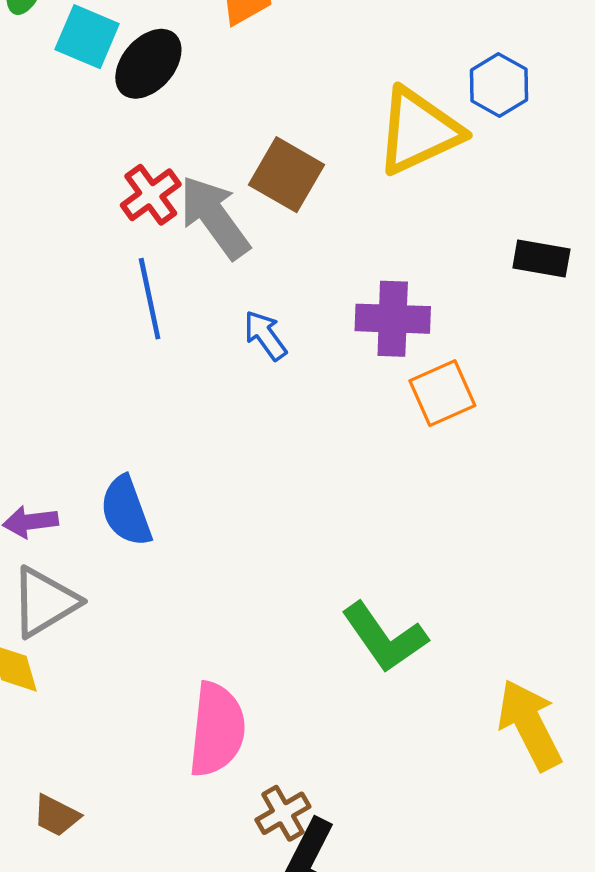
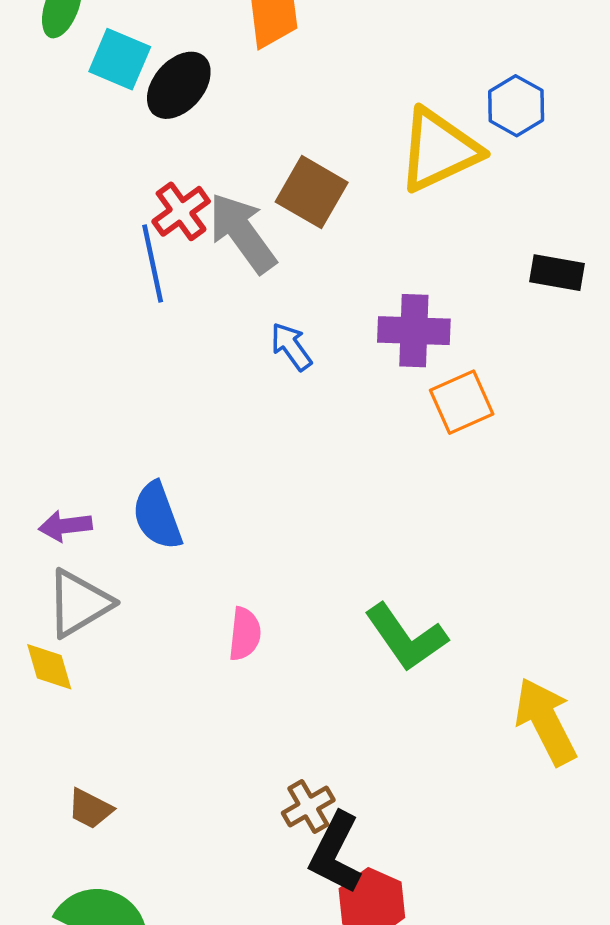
blue line: (150, 299) -> (153, 264), moved
pink semicircle: (217, 729) -> (245, 634), moved, size x0.6

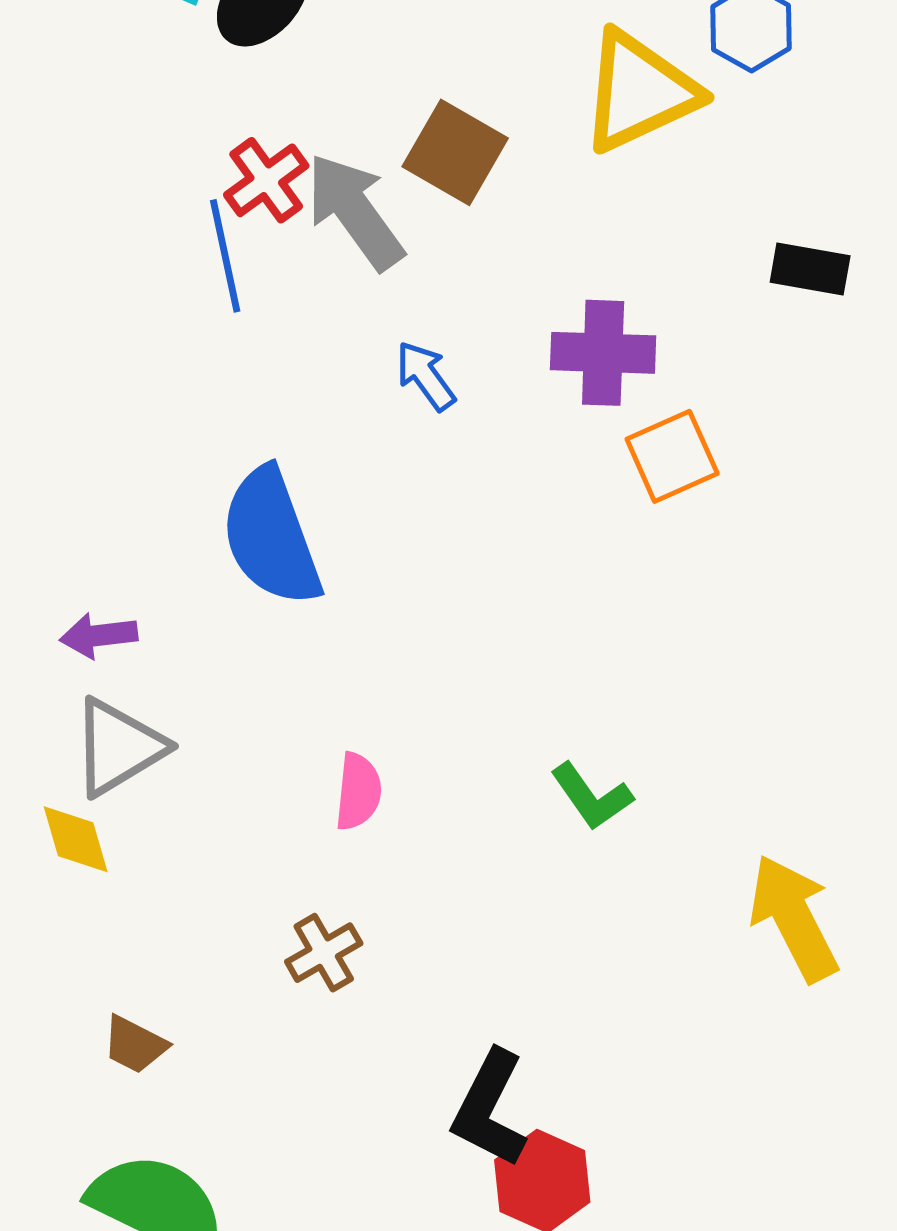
blue semicircle: (157, 516) -> (271, 537), moved, size x1.4
green L-shape: (406, 637) -> (592, 796), size x0.7
brown cross: (308, 806) -> (324, 953), moved

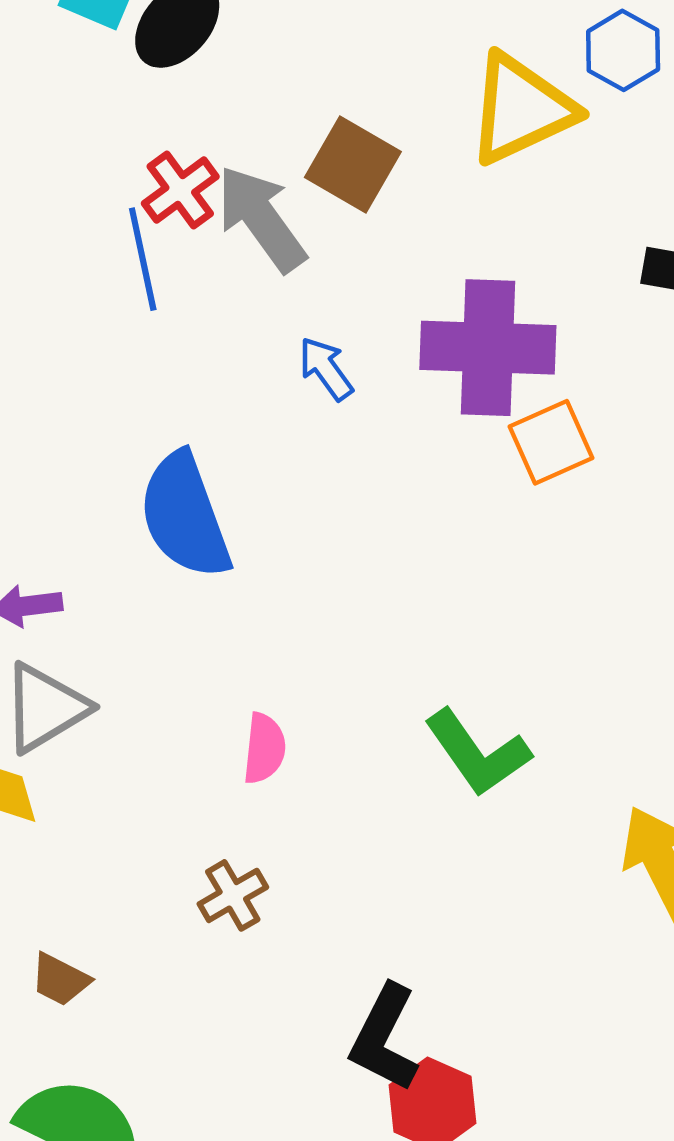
purple cross: (603, 353) -> (488, 348), size x1.4
green L-shape: (592, 796) -> (477, 753), size x1.4

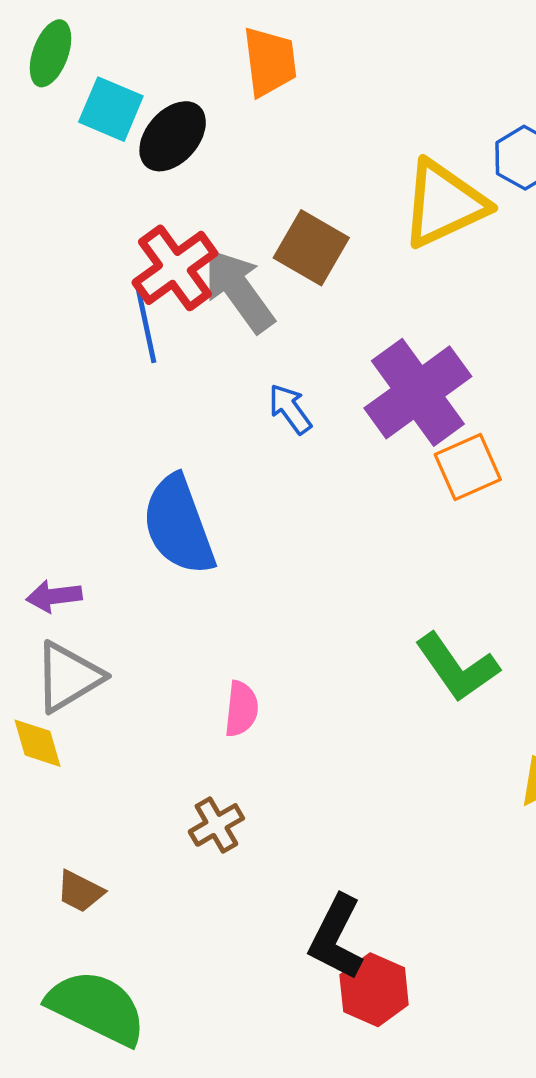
red cross: (180, 190) -> (175, 268), size x1.4
purple cross: (488, 348) -> (418, 392), turned -38
green L-shape: (477, 753) -> (457, 667), moved

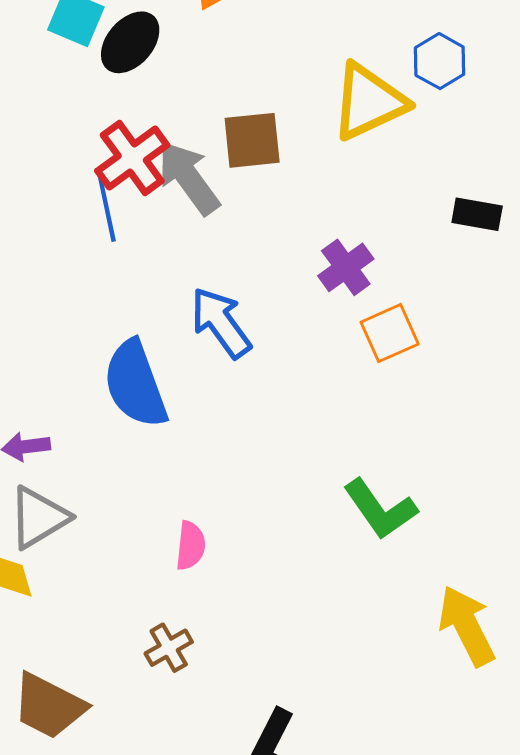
brown square: (311, 248) -> (252, 140), turned -36
purple cross: (418, 392) -> (346, 267), size x0.6
blue arrow: (290, 409) -> (221, 323), moved, size x1.6
brown trapezoid: (80, 891) -> (49, 706), size x1.8

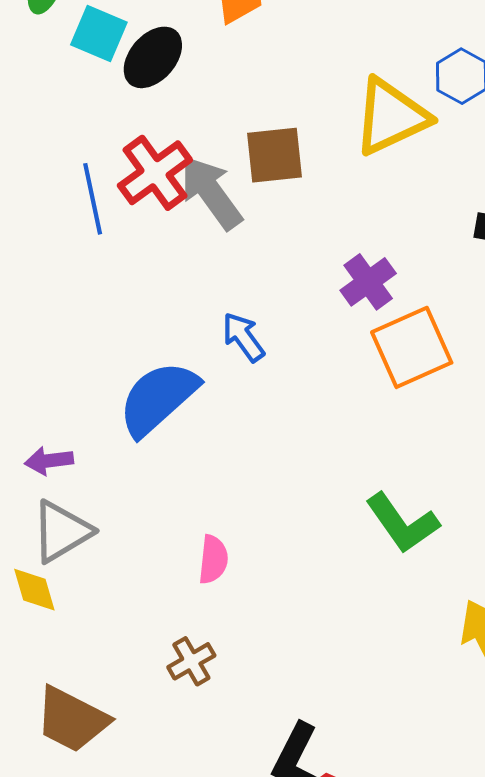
blue line: (106, 206) -> (93, 199), moved
blue arrow: (221, 323) -> (243, 337), size x0.7
orange square: (390, 333) -> (412, 347), size x1.4
blue semicircle: (135, 384) -> (158, 398), turned 68

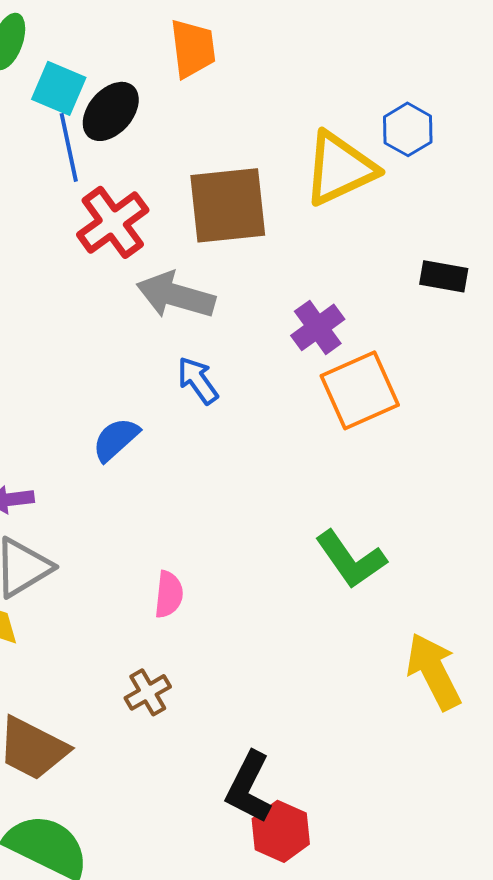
brown square: (275, 155) -> (228, 205), size x1.4
gray arrow: (211, 193) -> (176, 295), moved, turned -38
blue line: (93, 199) -> (69, 147), moved
blue semicircle: (158, 398) -> (116, 439), size x0.6

